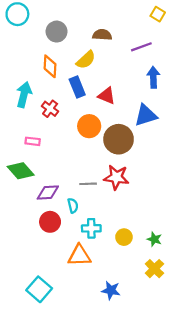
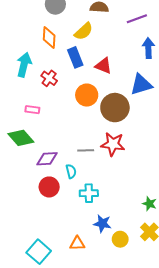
yellow circle: (124, 237) -> (120, 239), moved
orange triangle: (79, 256) -> (77, 243), moved, size x0.7
blue star: (111, 290) -> (102, 224), moved

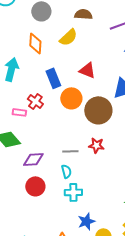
blue rectangle: (75, 57) -> (53, 78), moved
red cross: (49, 78) -> (35, 101), moved
red star: (113, 144) -> (96, 145), size x0.7
cyan semicircle: (71, 171) -> (66, 171), moved
blue star: (102, 224) -> (86, 221), turned -30

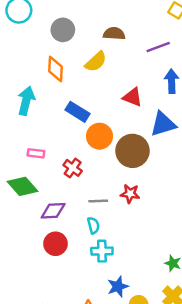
red triangle: (87, 70) -> (132, 97), moved
blue rectangle: (53, 78) -> (77, 112), turned -36
red cross: (35, 101) -> (73, 168), moved

